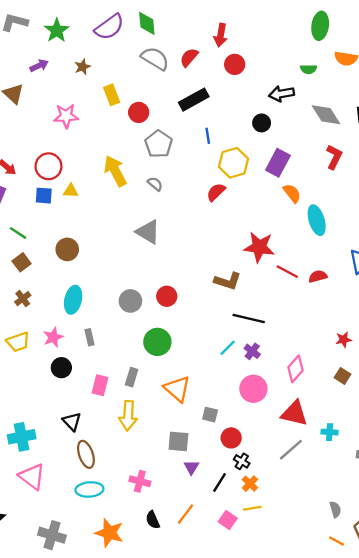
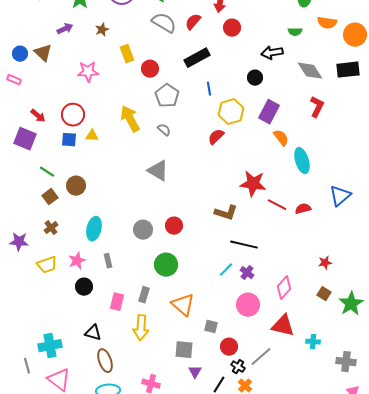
brown circle: (67, 249) -> (76, 186), moved
black triangle: (72, 422) -> (93, 333), turned -30
gray line: (291, 450) -> (261, 357), moved

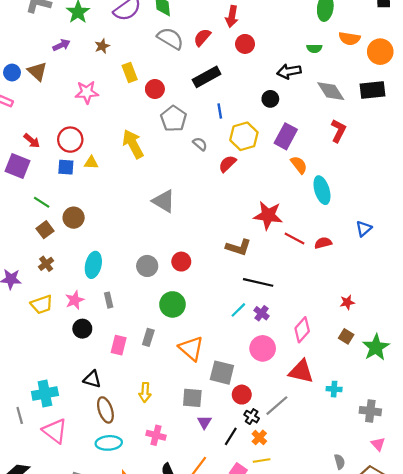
gray semicircle: (164, 130) -> (200, 144), moved
blue triangle: (340, 196) -> (364, 229), size x0.7
gray square: (211, 327) -> (222, 373), size x1.6
yellow arrow: (141, 328) -> (145, 392), moved, size x0.7

